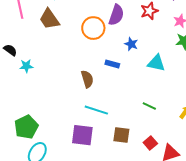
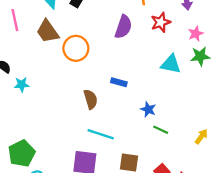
orange circle: (93, 28) -> (76, 48), moved
blue star: (131, 44) -> (148, 109), moved
cyan triangle: (156, 63) -> (171, 64), moved

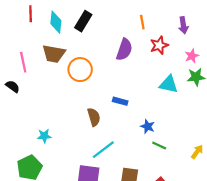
pink line: (15, 20) -> (23, 62), moved
brown trapezoid: (48, 31) -> (54, 54), turned -45
cyan star: (22, 85) -> (44, 136), moved
cyan line: (101, 134) -> (103, 150), turned -55

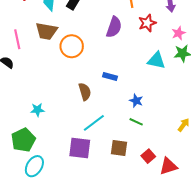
green line: (159, 145) -> (136, 122), moved

